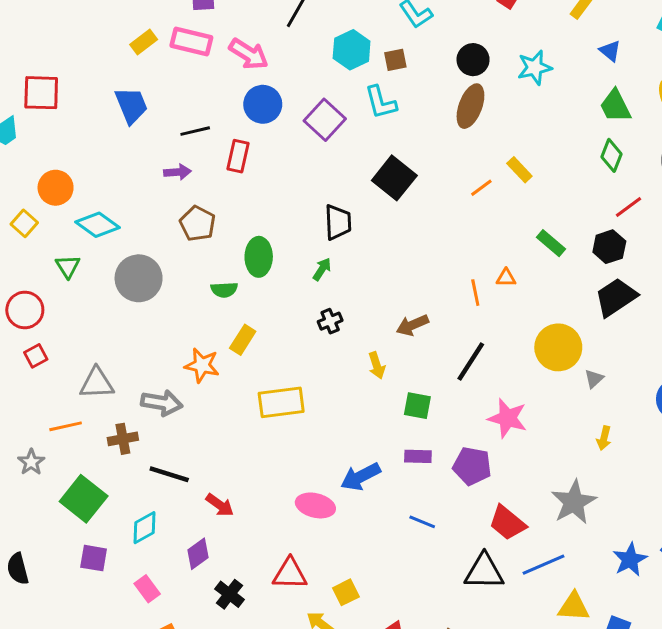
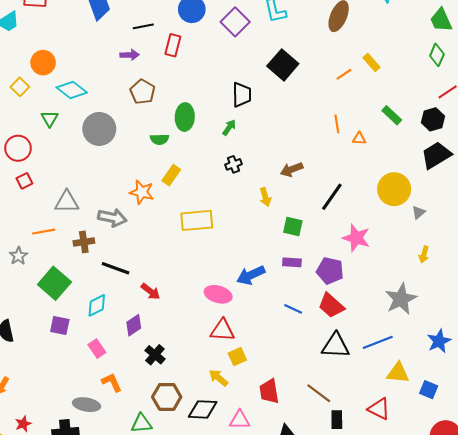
orange line: (475, 293) -> (337, 124), moved
red trapezoid: (507, 523) -> (331, 306), moved
red triangle: (290, 574) -> (222, 330), moved

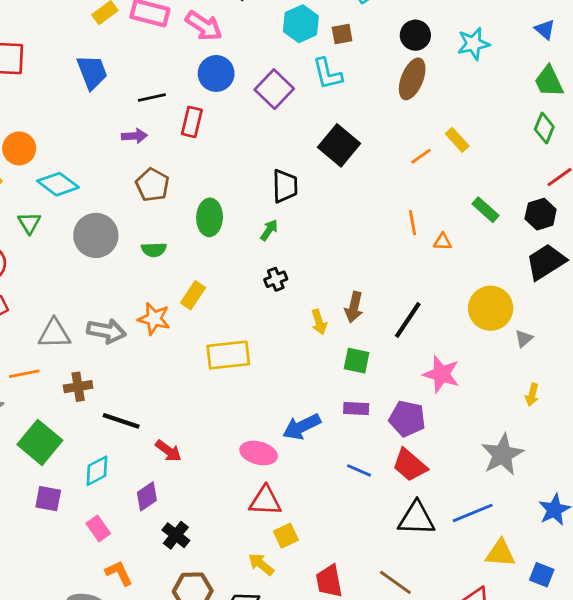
green semicircle: (160, 139) -> (154, 250), moved
brown arrow: (292, 169) -> (354, 307), moved, turned -55
gray arrow: (112, 218) -> (106, 331), moved

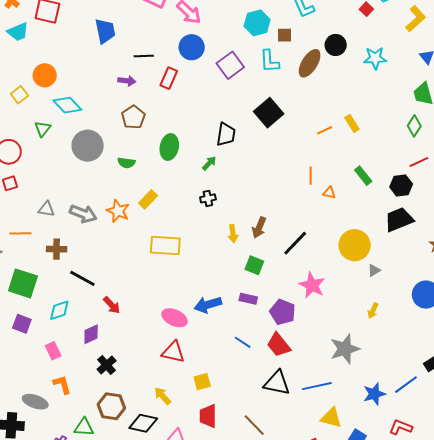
brown ellipse: (412, 79) -> (310, 63), moved
gray triangle: (54, 334) -> (46, 209), size x0.7
green square: (40, 442) -> (23, 283), turned -32
yellow square: (286, 536) -> (202, 382), moved

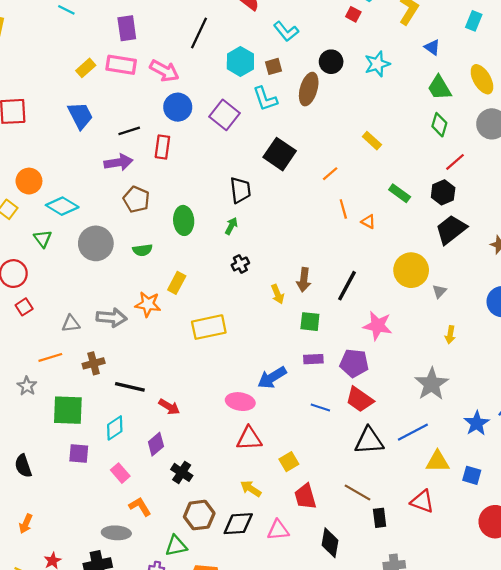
purple arrow: (127, 81) -> (118, 162), size x1.4
orange line: (325, 130) -> (330, 174), moved
orange triangle: (329, 193) -> (368, 222), turned 32

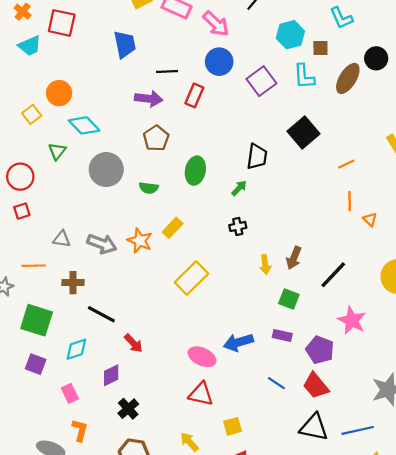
yellow rectangle: (209, 327) -> (192, 278), turned -48
orange L-shape: (140, 507) -> (80, 430), turned 30

